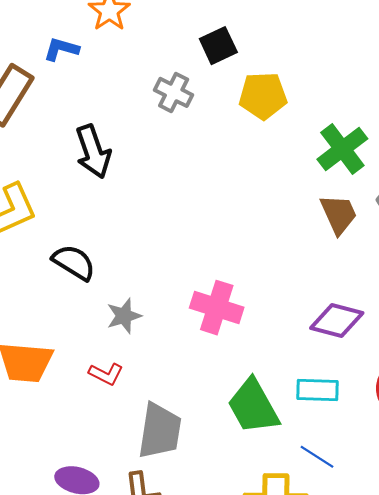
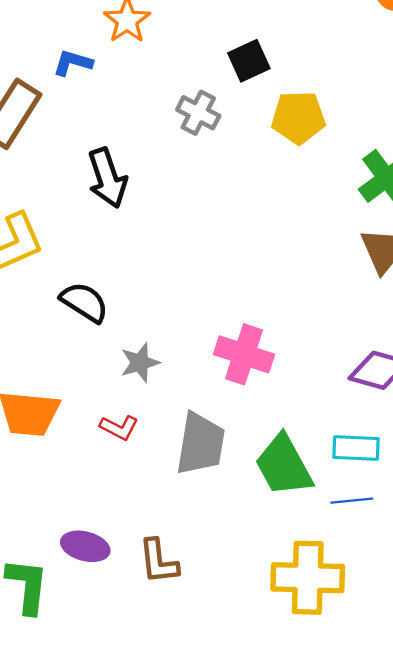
gray trapezoid: (160, 431) -> (201, 444), moved
blue line: (317, 457) -> (352, 501), moved, turned -39

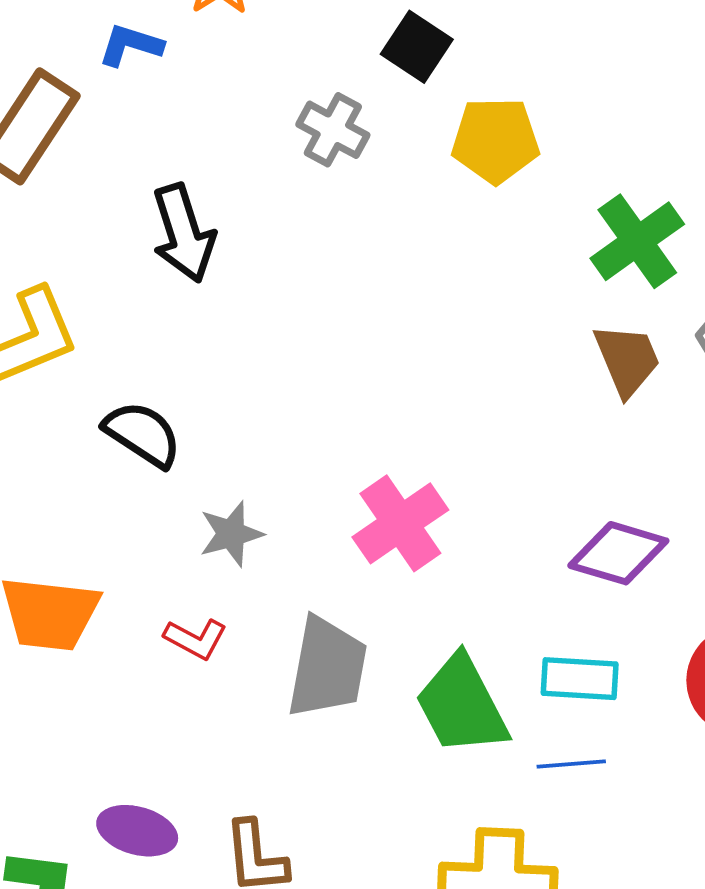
black square: (249, 61) -> (417, 47), turned -33
pink cross: (244, 354) -> (400, 523), turned 36

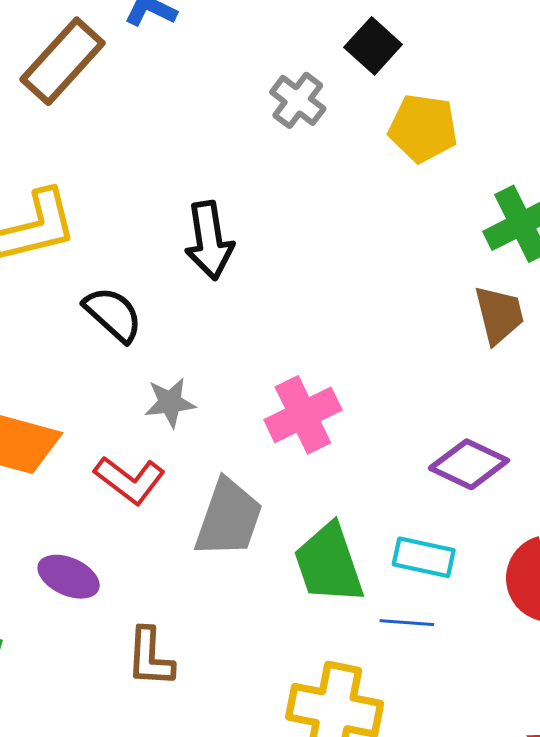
black arrow: (184, 233) -> (209, 240), moved
red L-shape: (196, 639) -> (130, 480), size x1.4
purple ellipse: (137, 831) -> (69, 577), moved

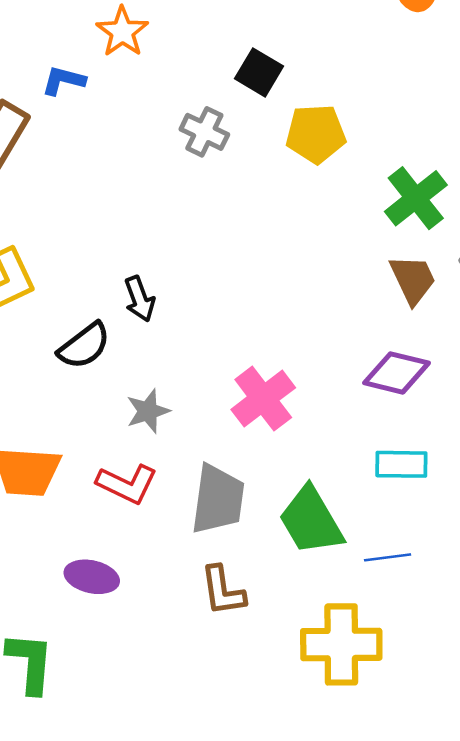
black arrow: (209, 240) -> (140, 299), moved, size x0.7
black semicircle: (113, 314) -> (84, 346), turned 112
purple diamond: (469, 464) -> (397, 373), moved
cyan rectangle: (424, 557) -> (401, 464), moved
brown L-shape: (150, 657) -> (223, 591), moved

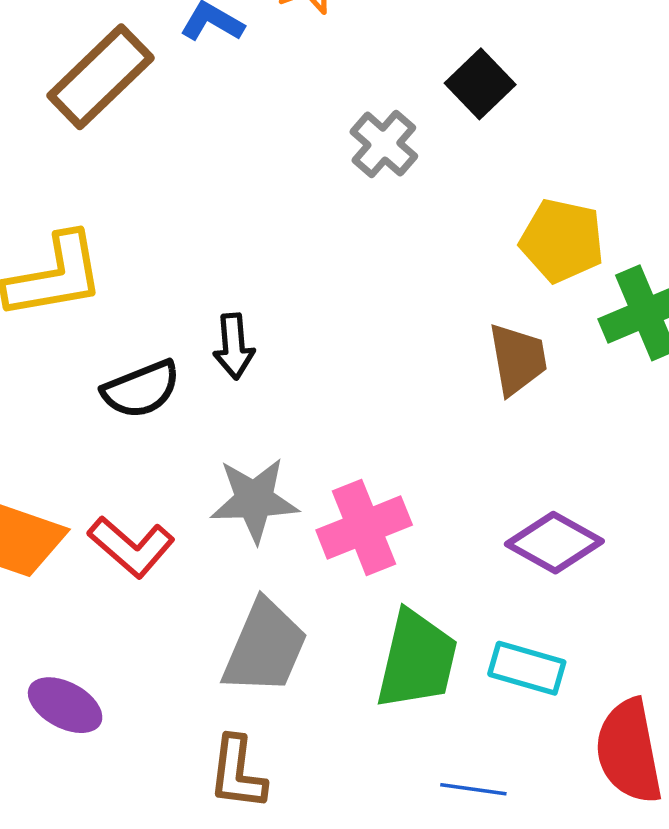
yellow pentagon: (316, 134) -> (562, 241), moved
brown trapezoid: (413, 279) -> (518, 359), moved
gray star: (148, 411) -> (254, 500), moved, size x1.4
red L-shape: (127, 484) -> (131, 547), moved
green trapezoid: (311, 521) -> (417, 660), moved, turned -152

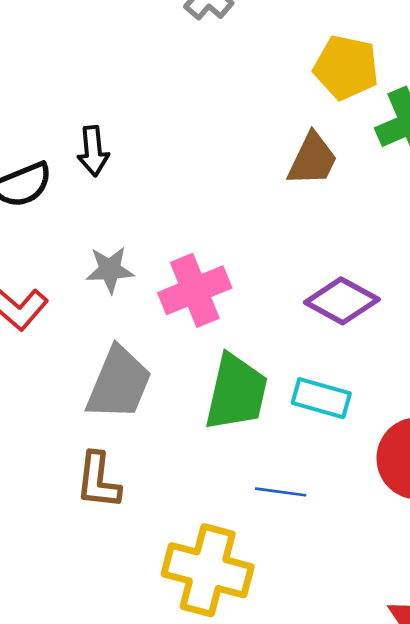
brown trapezoid: (518, 359) -> (312, 159), turned 36
gray star: (254, 500) -> (110, 270), size x0.7

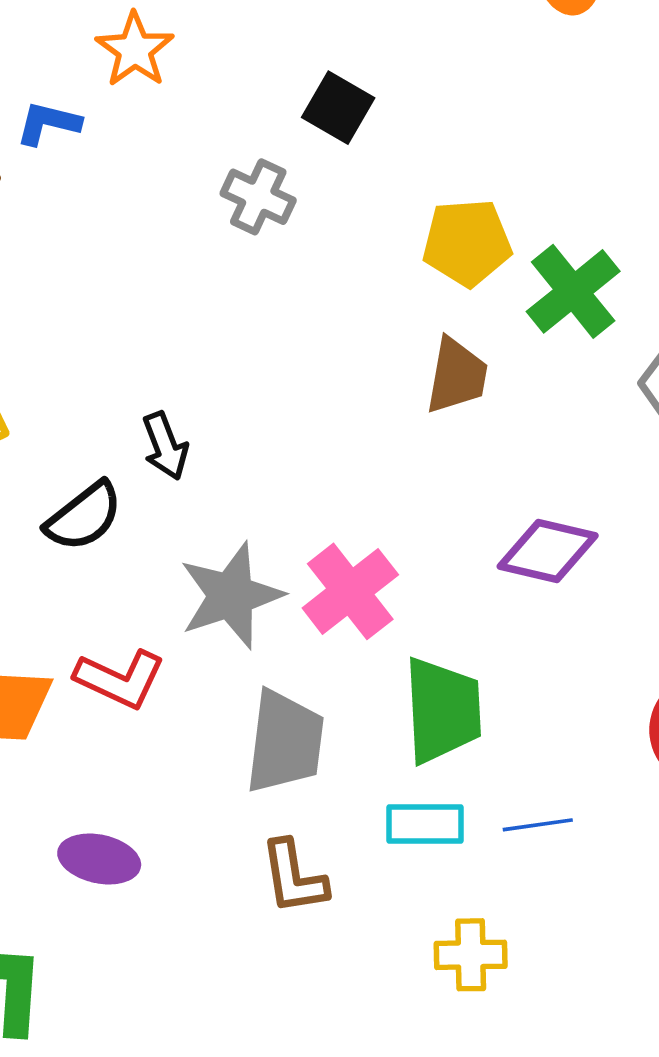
gray star: (110, 270) -> (231, 596), size x1.6
cyan rectangle: (321, 398) -> (425, 824), moved
yellow cross: (208, 570) -> (471, 955), size x0.6

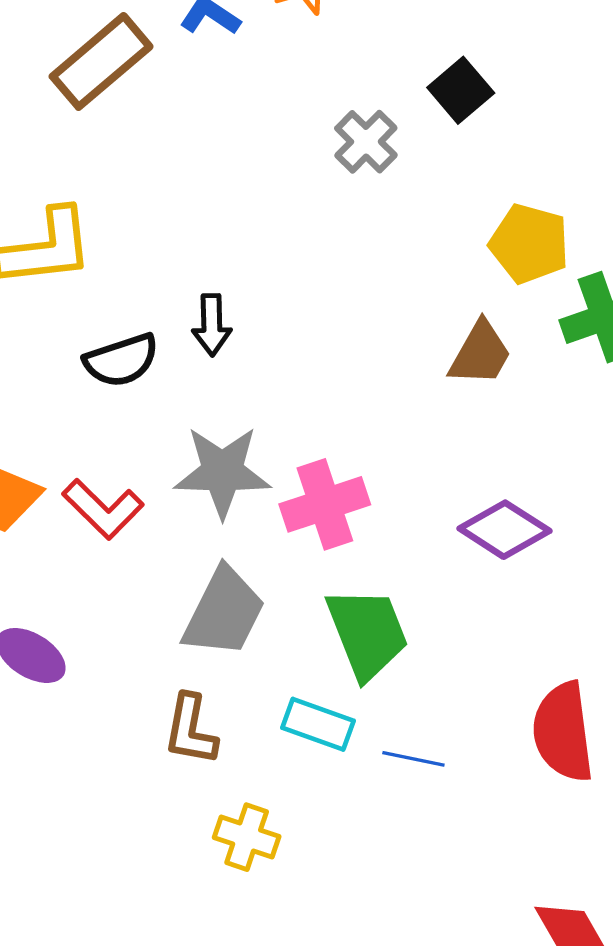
green trapezoid: (443, 710) -> (367, 633), turned -38
yellow cross: (471, 955) -> (247, 837), moved

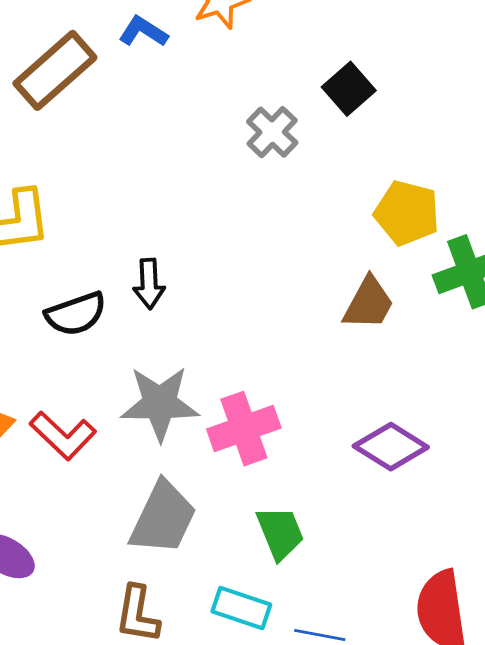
green trapezoid: (367, 633) -> (280, 533), size x0.7

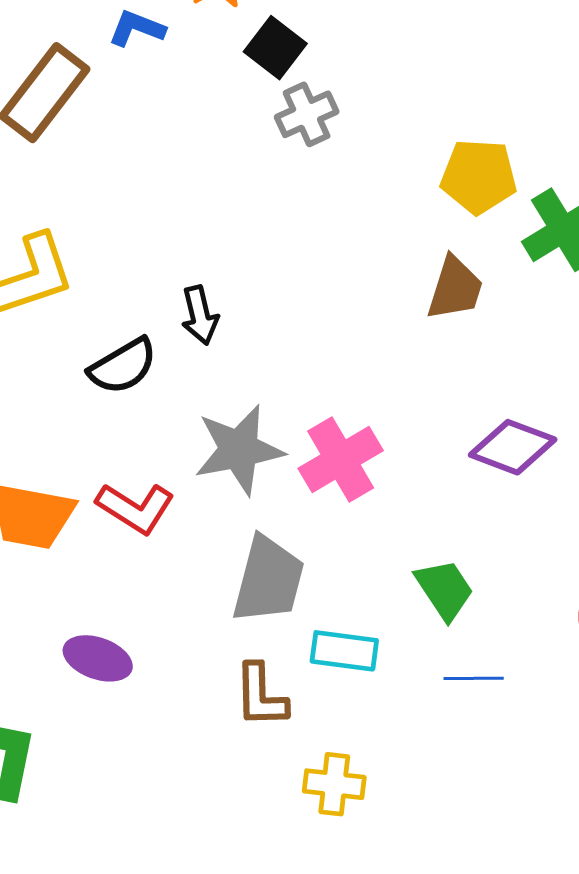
black square: (349, 89) -> (275, 48), moved
gray cross: (272, 132) -> (307, 114), turned 33
green trapezoid: (280, 533) -> (444, 589), moved
cyan rectangle: (241, 608) -> (344, 651), moved

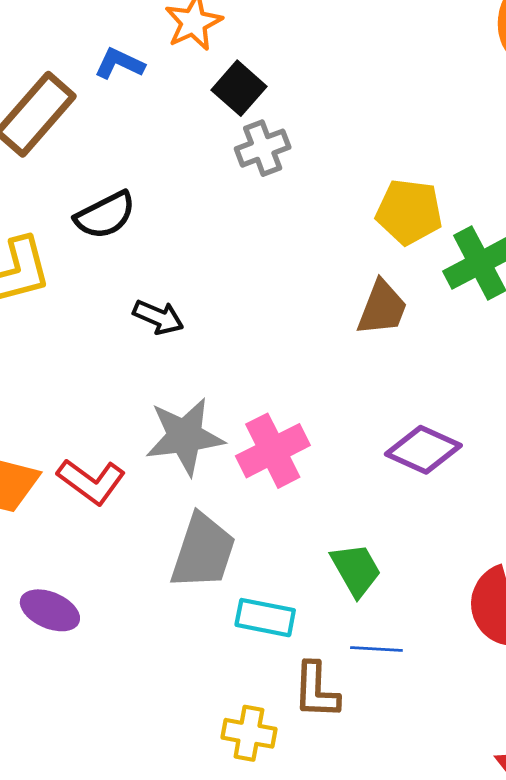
black arrow: (200, 315) -> (158, 317), turned -57
black semicircle: (123, 366) -> (105, 215), moved
brown L-shape: (261, 696) -> (316, 690), moved

